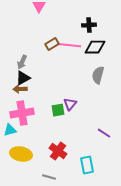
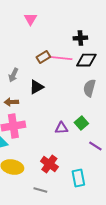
black triangle: (23, 78) -> (36, 87), moved
purple triangle: (70, 104) -> (61, 128), moved, turned 48
green square: (58, 110) -> (81, 123), moved, turned -32

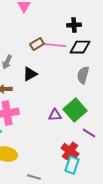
green square: (81, 123) -> (75, 110), size x1.6
red cross: (49, 164) -> (70, 151), moved
cyan rectangle: (78, 178) -> (72, 165), turned 30

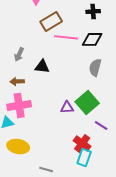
black cross: (74, 25) -> (93, 11), moved
brown rectangle: (37, 44) -> (51, 21), moved, size x1.5
black triangle: (30, 74) -> (42, 66), turned 35

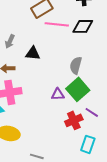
gray semicircle: (95, 67) -> (76, 65), moved
red cross: (82, 143) -> (74, 120), moved, turned 30
cyan rectangle: (84, 157) -> (88, 144), moved

